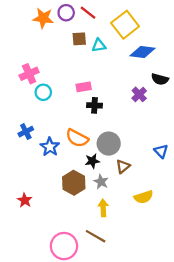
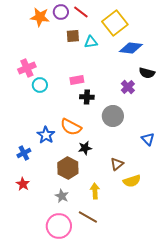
blue cross: (26, 132) -> (24, 153), moved
gray circle: (109, 144) -> (113, 116), moved
brown triangle: (123, 166) -> (117, 164), moved
gray star: (101, 182) -> (62, 196), moved

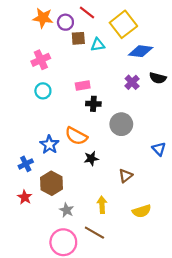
purple circle: (61, 12) -> (65, 22), moved
pink cross: (27, 68) -> (41, 60), moved
purple cross: (128, 87) -> (132, 82), moved
brown hexagon: (68, 168) -> (52, 183), moved
yellow semicircle: (132, 181) -> (142, 211), moved

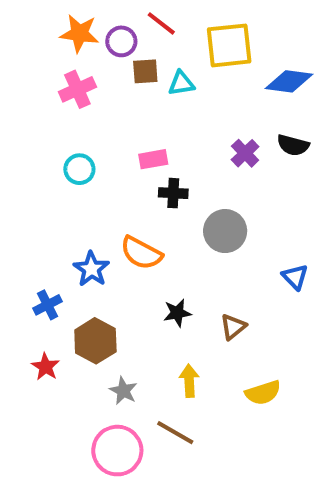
yellow square: (123, 24) -> (229, 45), turned 32
blue diamond: (141, 51) -> (289, 81), moved
pink cross: (41, 60) -> (77, 89), moved
black star: (91, 159) -> (177, 313), moved

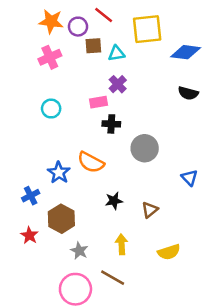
purple cross: (245, 153) -> (118, 84), moved

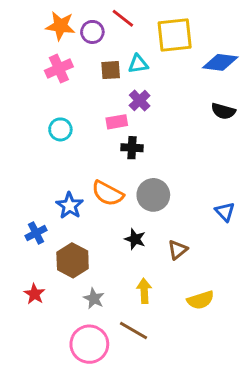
brown square: (93, 46) -> (111, 70), moved
gray circle: (145, 148) -> (153, 195), moved
black star: (114, 201) -> (135, 239), turned 30
red star: (29, 235) -> (35, 294), moved

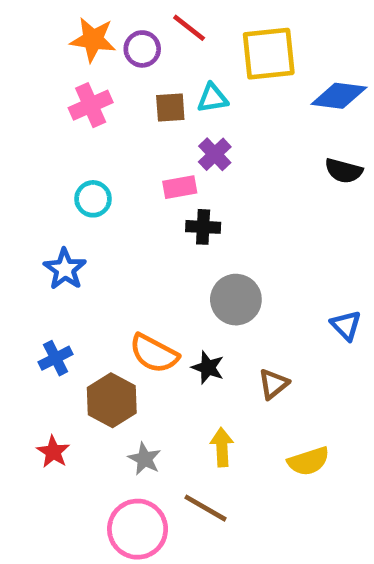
orange semicircle: (108, 193) -> (154, 353), moved
blue star: (70, 206) -> (65, 269), moved

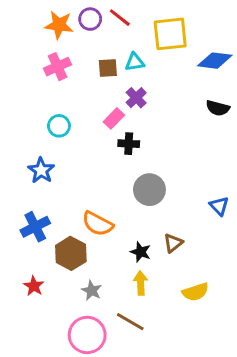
purple circle: (142, 49) -> (90, 19), moved
pink rectangle: (180, 187) -> (114, 118), turned -36
blue cross: (56, 358) -> (35, 227), size x1.4
black star: (208, 367) -> (141, 252), moved

